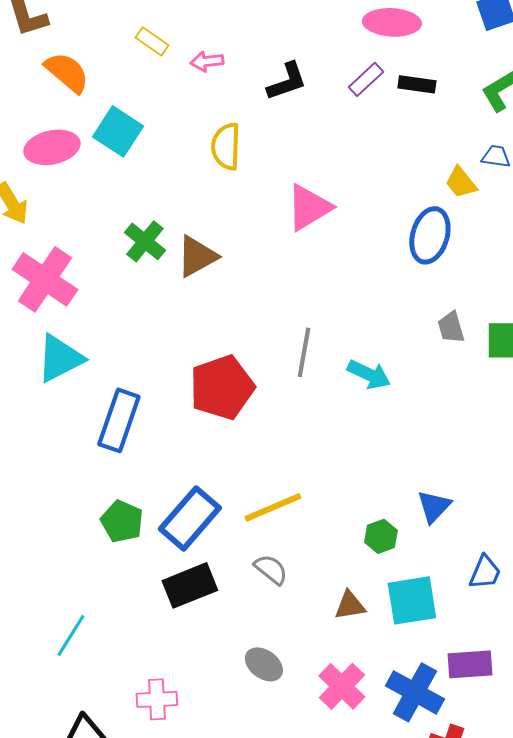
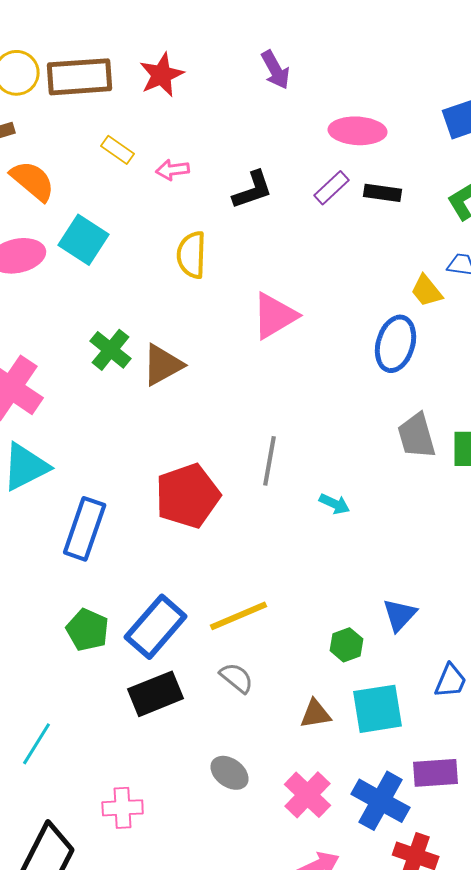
gray trapezoid: (451, 327) -> (417, 436), size x1.4
cyan arrow: (369, 374) -> (335, 504), moved, size x0.7

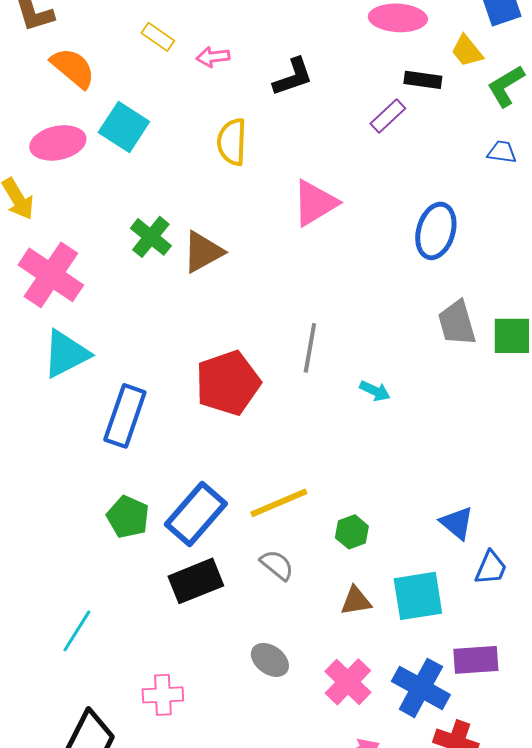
purple rectangle: (332, 188) -> (388, 116), moved
yellow trapezoid: (427, 291) -> (467, 51), moved
blue triangle: (400, 615) -> (457, 523), moved, turned -33
green hexagon: (347, 645) -> (352, 532), moved

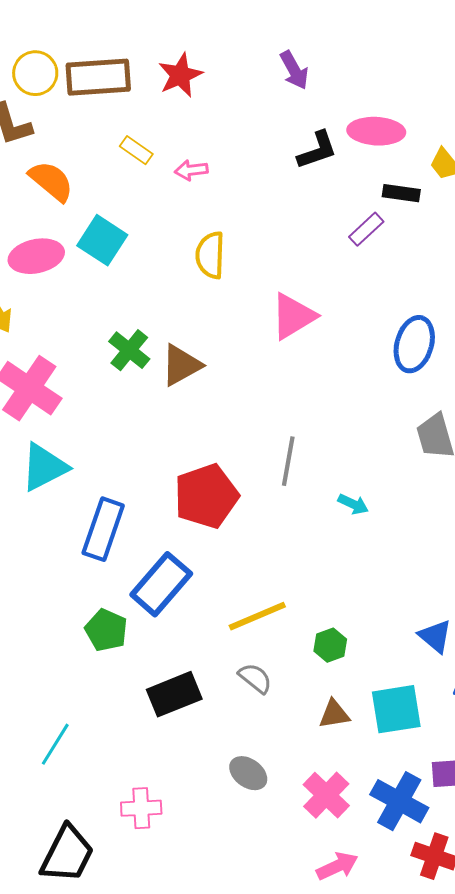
black L-shape: (293, 77) -> (317, 150), moved
blue rectangle: (196, 514) -> (161, 584), moved

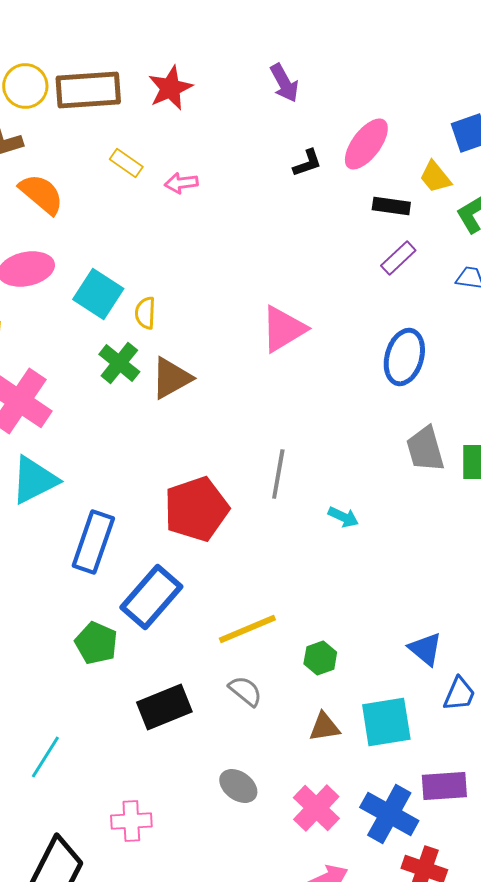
pink ellipse: (376, 131) -> (366, 144), turned -56
black L-shape: (317, 150) -> (307, 163), size x0.7
purple rectangle: (366, 229) -> (398, 258), moved
cyan square: (102, 240) -> (98, 294), moved
yellow semicircle: (210, 255) -> (145, 313), moved, size x0.7

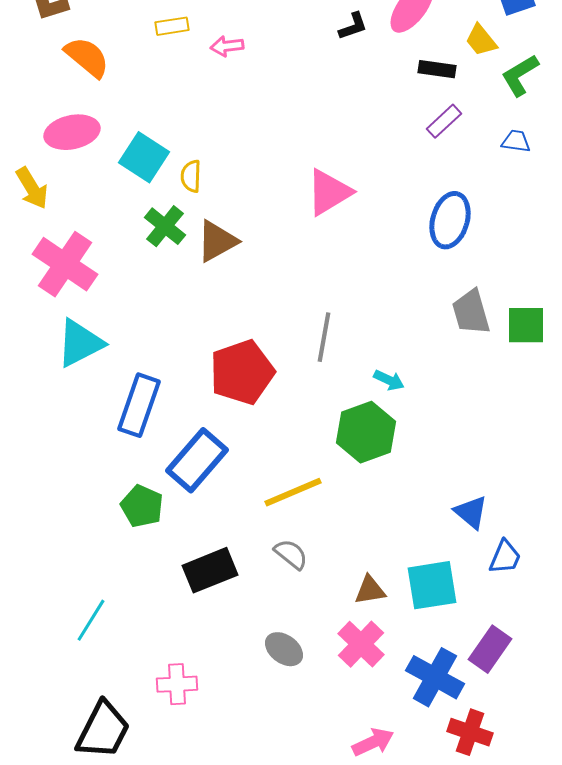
yellow rectangle: (126, 163) -> (172, 26), turned -44
green hexagon: (320, 658) -> (366, 432), moved, size x1.8
purple rectangle: (444, 786) -> (490, 649), turned -51
pink cross: (316, 808) -> (361, 644), moved

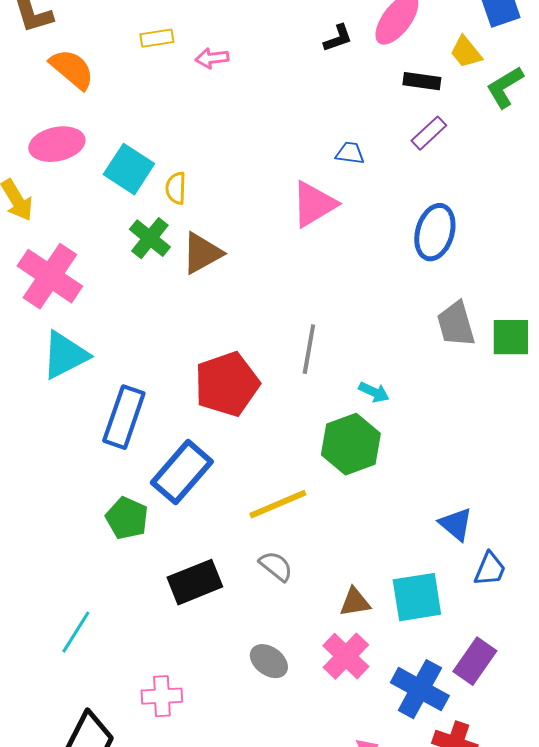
blue trapezoid: (516, 141) -> (350, 153), moved

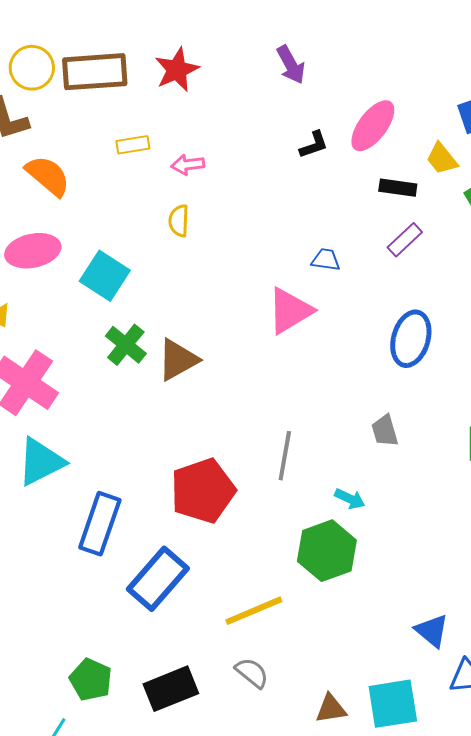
yellow semicircle: (176, 188) -> (179, 221), moved
gray trapezoid: (456, 324) -> (385, 431), moved, size x0.7
green pentagon: (127, 518) -> (91, 680), moved

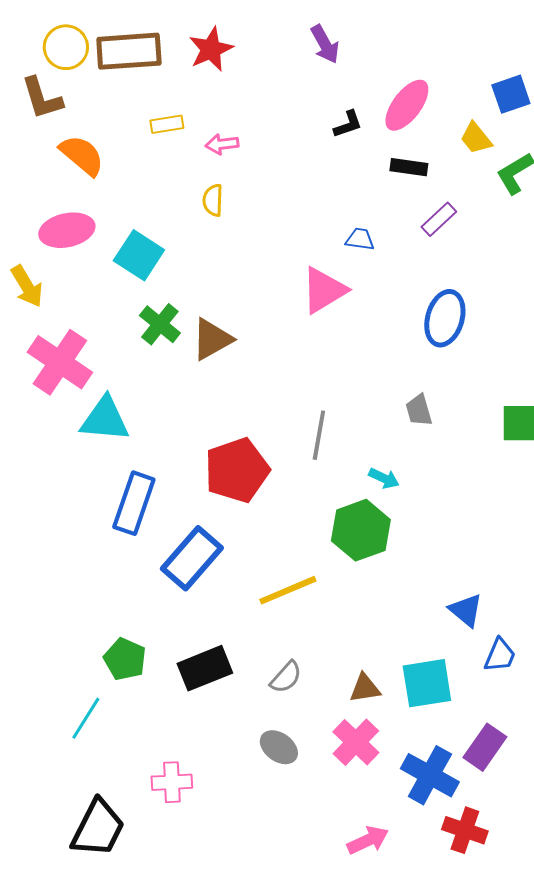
black rectangle: (398, 188) -> (409, 167), moved
cyan triangle: (41, 462) -> (105, 419), moved, turned 32
gray semicircle: (252, 673) -> (286, 677), moved, turned 93

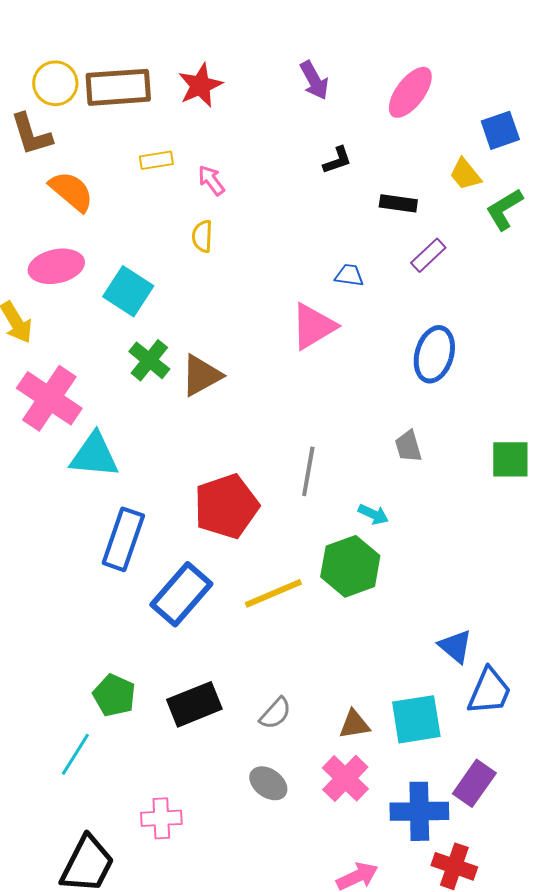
pink ellipse: (407, 105) -> (410, 92), moved
pink arrow: (222, 144) -> (211, 180), turned 60
yellow line: (288, 590) -> (273, 593), moved
blue trapezoid: (500, 655) -> (489, 691), size x1.4
blue cross: (430, 775) -> (419, 811), turned -30

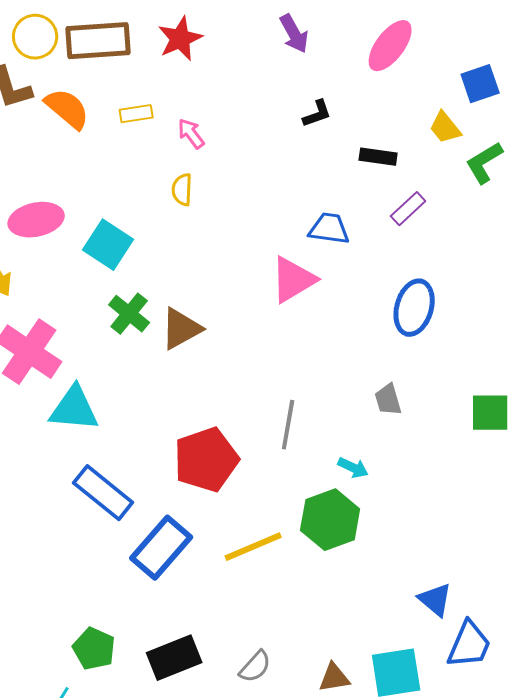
orange semicircle: (71, 191) -> (67, 109), moved
blue trapezoid: (349, 275) -> (329, 229), size x1.4
blue rectangle: (123, 539) -> (103, 493), turned -70

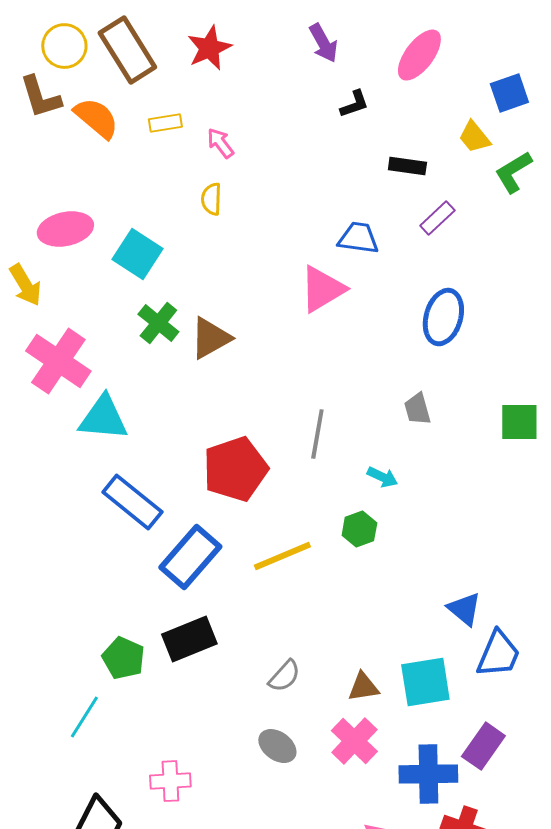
brown rectangle: (98, 41) -> (127, 50), turned 62
black L-shape: (317, 114) -> (354, 104), moved
green hexagon: (330, 520) -> (359, 529), size x0.6
black rectangle: (174, 658) -> (189, 639), moved

